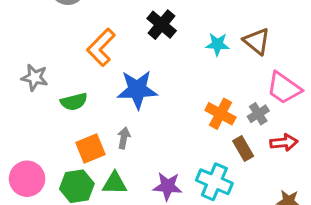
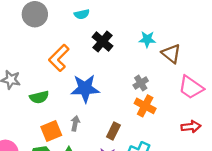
cyan star: (217, 44) -> (147, 39), moved
gray cross: (258, 114) -> (141, 83), moved
brown rectangle: (243, 148) -> (113, 131), moved, turned 56

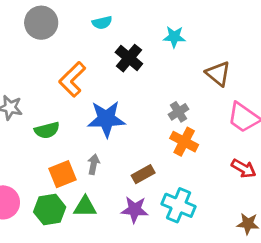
cyan star: (147, 39) -> (174, 37), moved
red arrow: (191, 127) -> (244, 168), turned 36
brown rectangle: (113, 131) -> (143, 174), turned 35

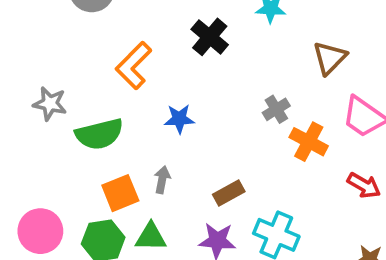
brown triangle: (218, 74) -> (330, 58), turned 36
blue star: (106, 119) -> (179, 119), size x0.6
green semicircle: (47, 130) -> (99, 134), size x1.4
orange cross: (184, 142) -> (309, 142), moved

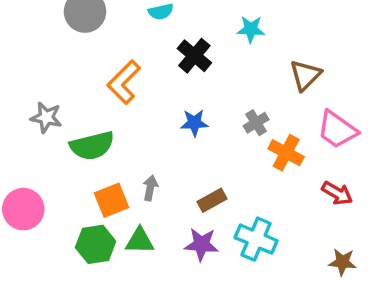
blue star: (179, 119) -> (194, 123), moved
pink circle: (40, 231) -> (23, 209), moved

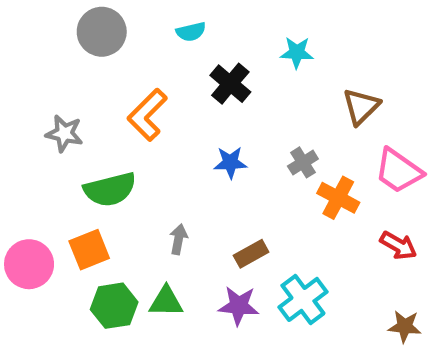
gray star: (46, 117) -> (64, 133), moved
orange square: (111, 200) -> (89, 250), moved
cyan cross: (256, 239) -> (303, 299), turned 30

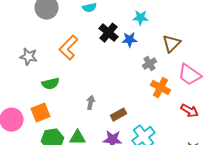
blue star: (230, 162) -> (130, 40), moved
gray cross: (303, 162) -> (150, 64), moved
green semicircle: (110, 189) -> (50, 84), size x0.7
gray arrow: (178, 239) -> (90, 103), moved

